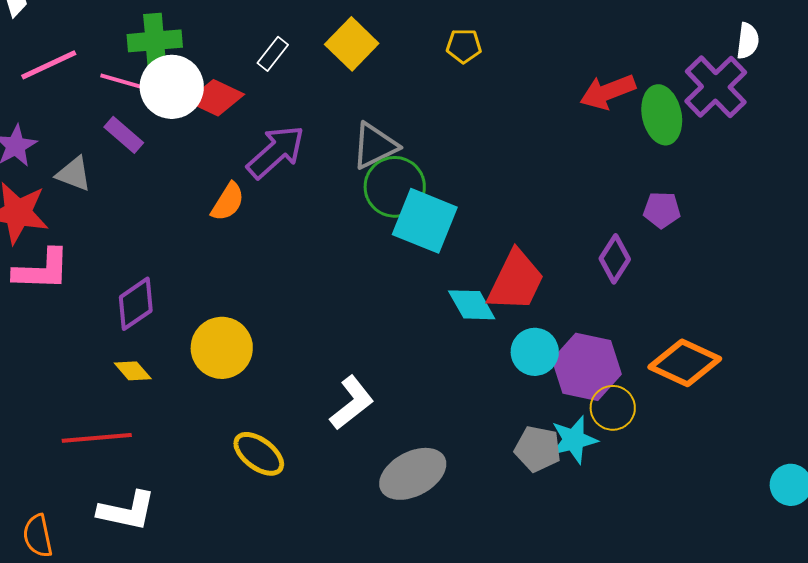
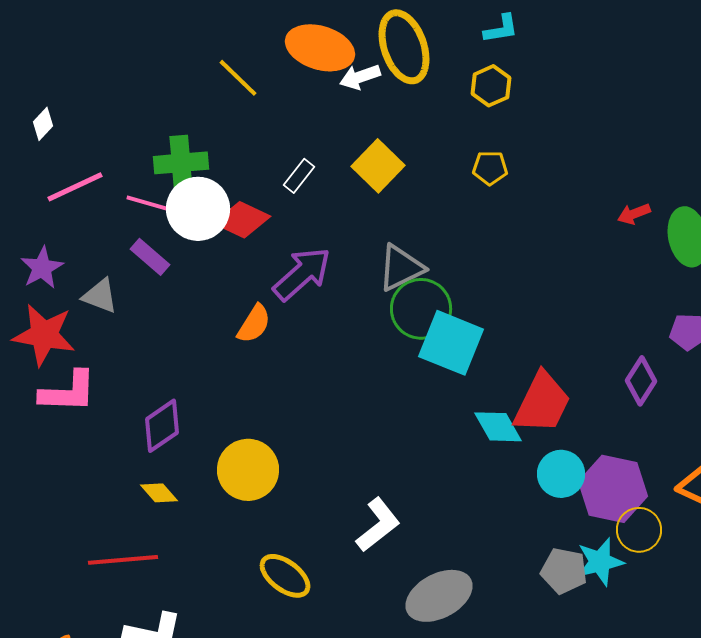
red arrow: (608, 92) -> (634, 214), size x0.6

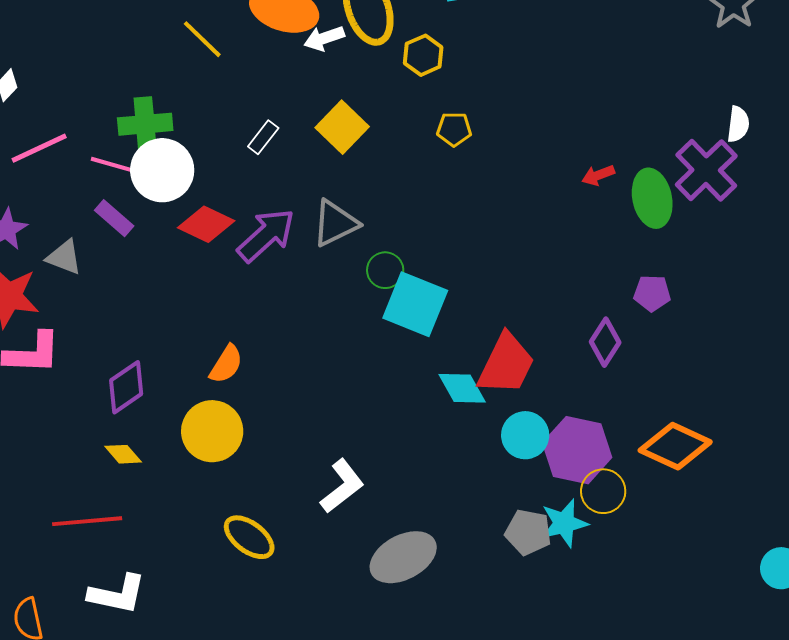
yellow hexagon: (491, 86) -> (423, 55), moved
red diamond: (242, 220) -> (206, 224), moved
gray triangle: (401, 268) -> (335, 223), moved
green circle: (421, 309) -> (385, 270), size x0.6
orange semicircle: (254, 324) -> (226, 364), moved

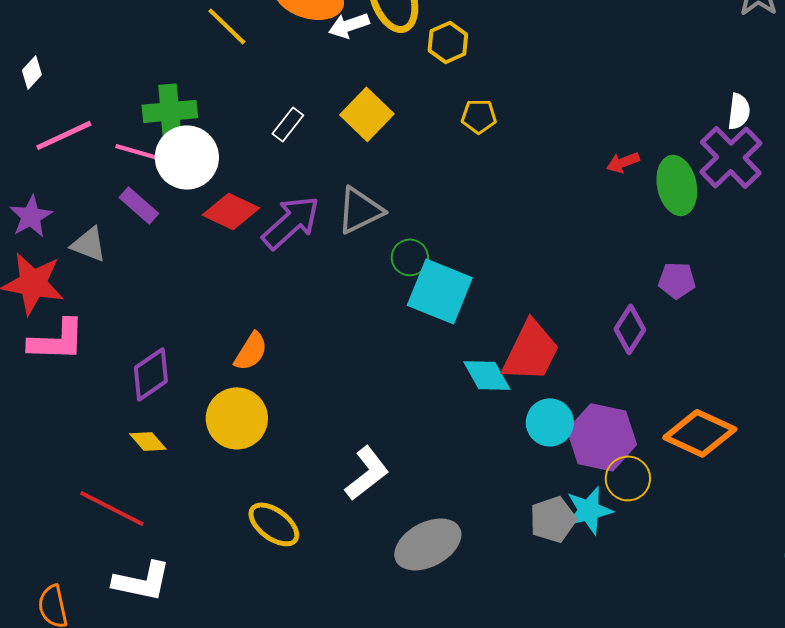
white semicircle: (738, 124) -> (739, 111), moved
red line: (87, 521) -> (112, 508), turned 32
gray pentagon: (528, 532) -> (553, 519), turned -30

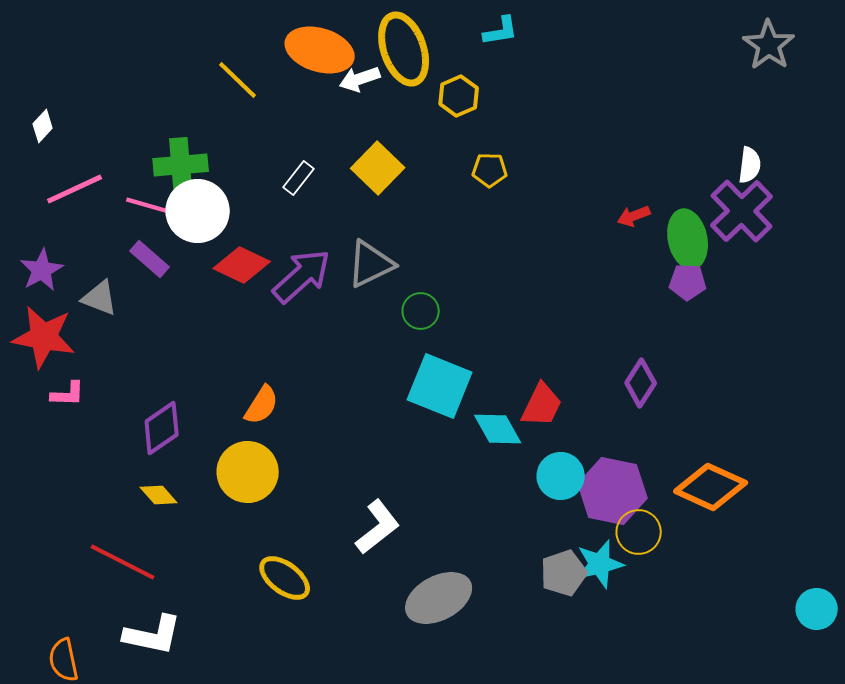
purple pentagon: (677, 280) -> (688, 282), moved
cyan square: (440, 291) -> (440, 386), moved
pink L-shape: (57, 340) -> (68, 394), size x0.6
red trapezoid: (531, 351) -> (542, 405), size x0.7

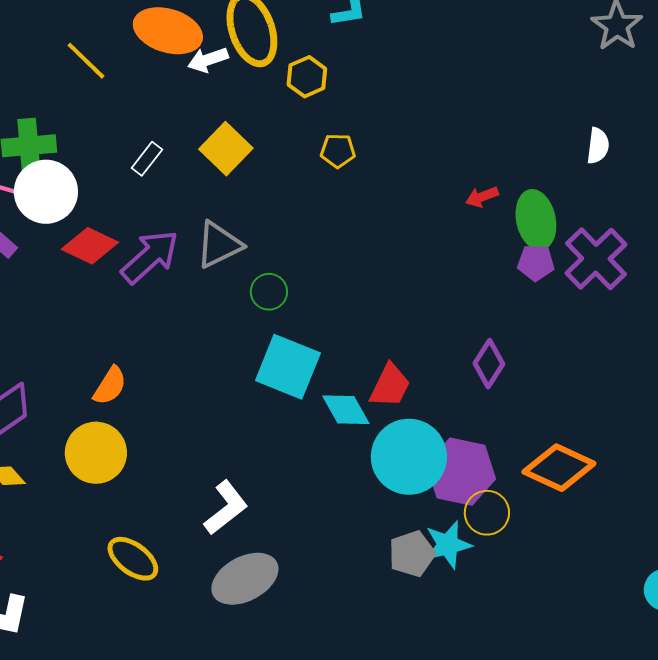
purple cross: (742, 211) -> (596, 259), moved
cyan circle: (561, 476) -> (409, 457), size x1.6
gray ellipse: (439, 598) -> (245, 579), moved

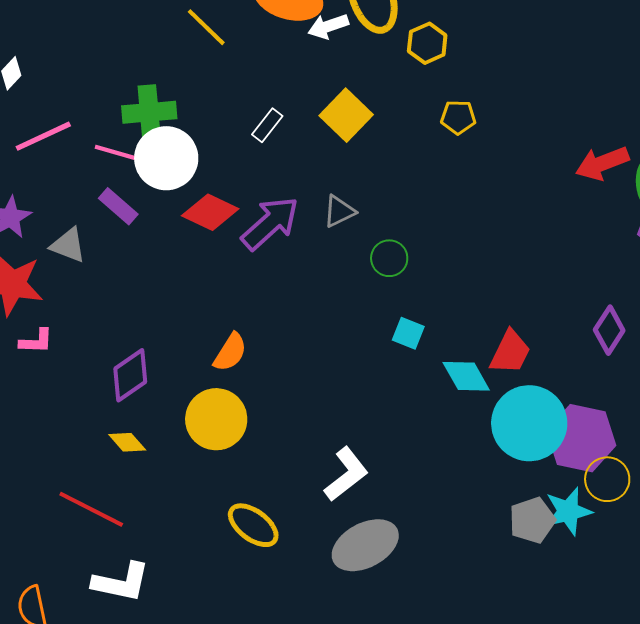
red arrow: (482, 197) -> (602, 163), size x1.6
gray triangle: (219, 245) -> (339, 211), size x0.7
cyan square: (288, 367) -> (408, 333), size x0.5

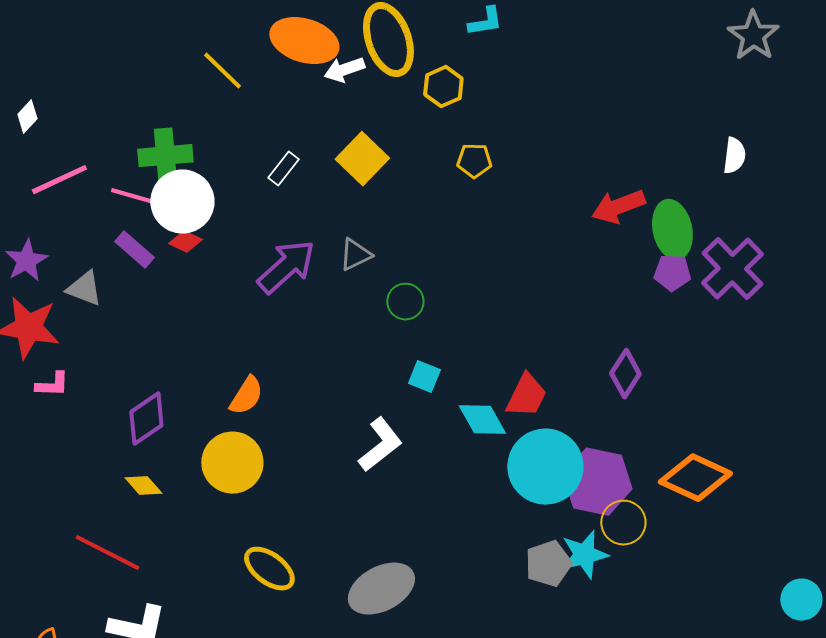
red diamond: (210, 212) -> (185, 242), moved, size x0.6
white L-shape: (346, 474) -> (380, 445), moved

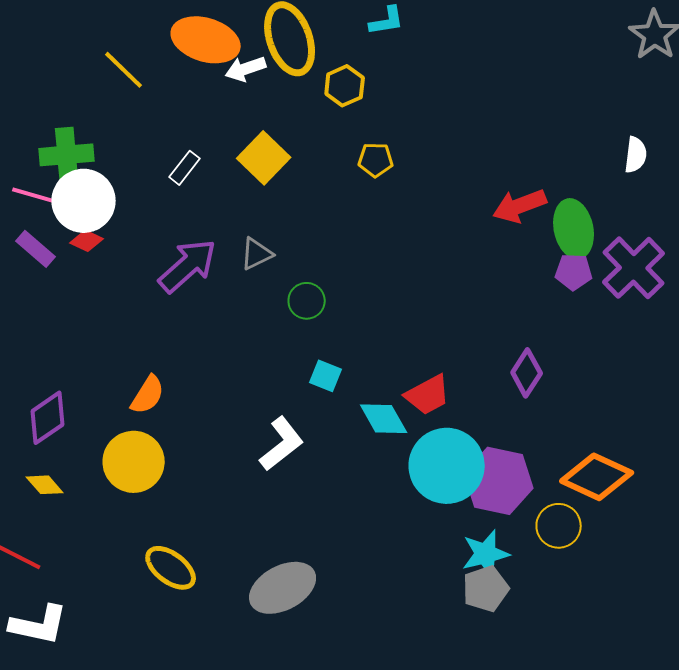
red trapezoid: (526, 396) -> (428, 395), turned 36
yellow circle: (623, 523) -> (559, 526), moved
gray pentagon: (548, 564) -> (486, 589), moved

